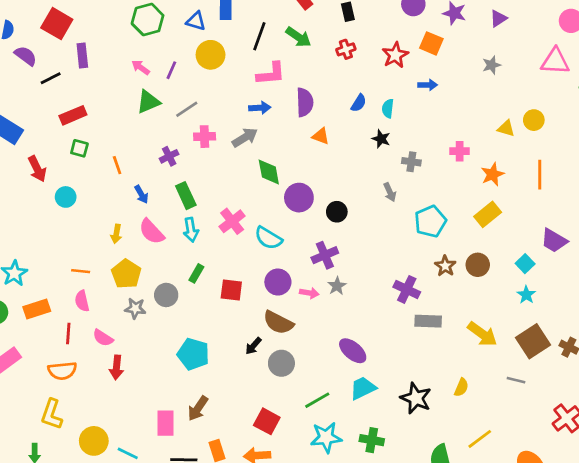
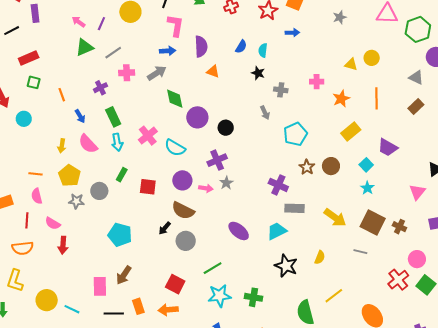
pink L-shape: (271, 74) -> (176, 25), turned -75
yellow rectangle: (488, 214) -> (351, 131), moved
brown square: (533, 341) -> (373, 222), turned -30
cyan trapezoid: (363, 388) -> (277, 231), moved

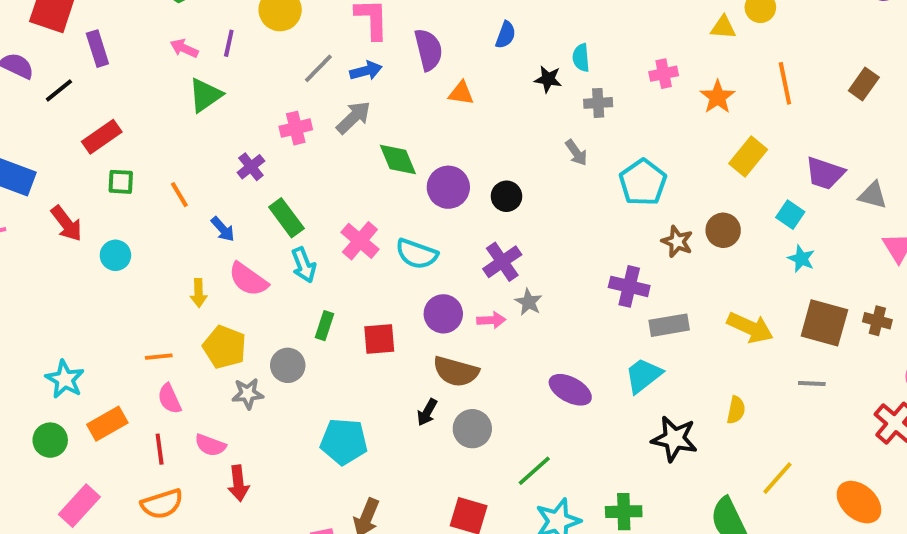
cyan semicircle: (263, 50) -> (581, 58), moved
gray line: (113, 53) -> (318, 68), moved
gray triangle: (416, 77) -> (873, 195), moved

